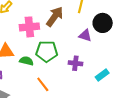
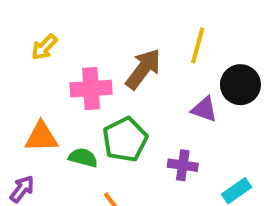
green pentagon: (47, 51) -> (125, 139), turned -30

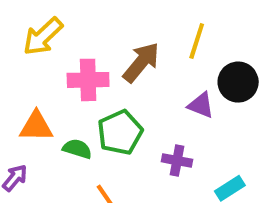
yellow arrow: (44, 47) -> (43, 36), size x1.5

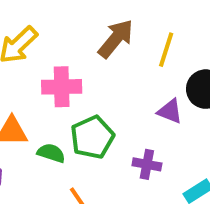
brown arrow: (141, 62) -> (116, 39), moved

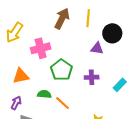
green semicircle: (51, 153) -> (44, 94), moved

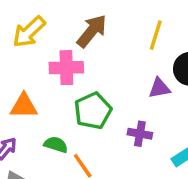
brown arrow: (62, 18) -> (92, 31), moved
purple triangle: (97, 48) -> (159, 88), turned -32

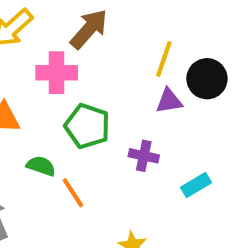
yellow line: (156, 35) -> (164, 59), moved
green pentagon: (93, 111) -> (87, 126), turned -30

